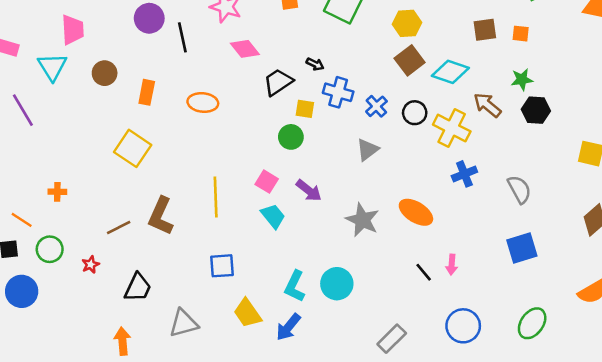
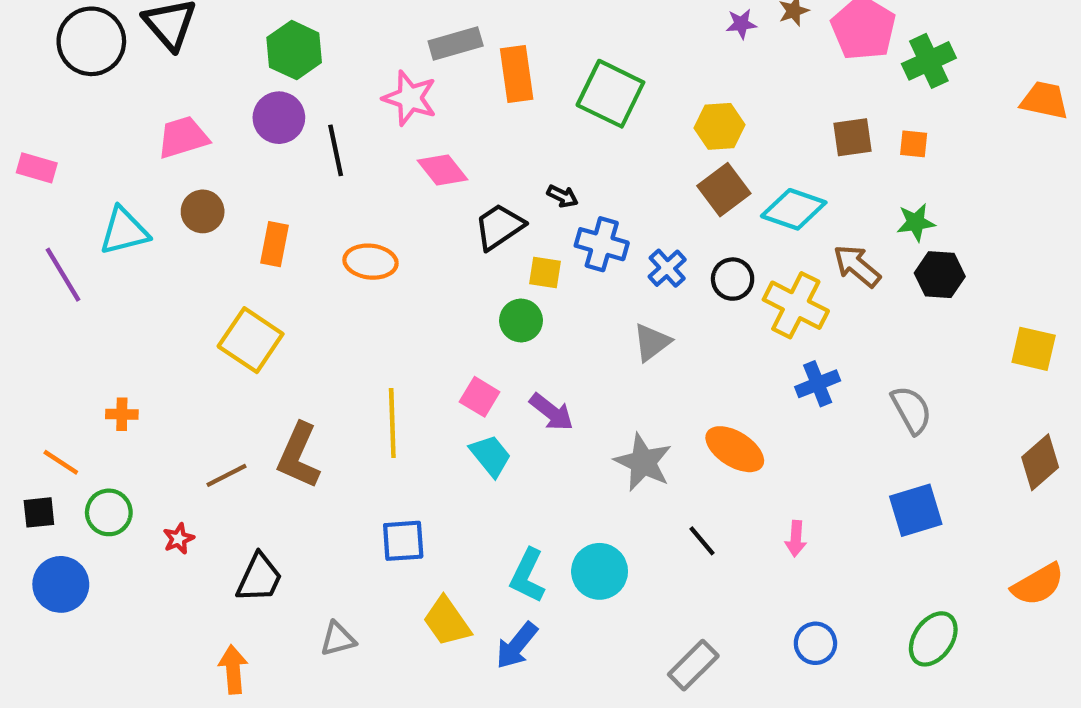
pink trapezoid: (73, 30) -> (183, 137), moved, turned -104
cyan triangle: (52, 67) -> (124, 231), moved, turned 48
black line: (424, 272) -> (702, 541), moved
gray triangle: (184, 323) -> (338, 639), size x0.7
blue circle: (463, 326) -> (815, 643), size x0.7

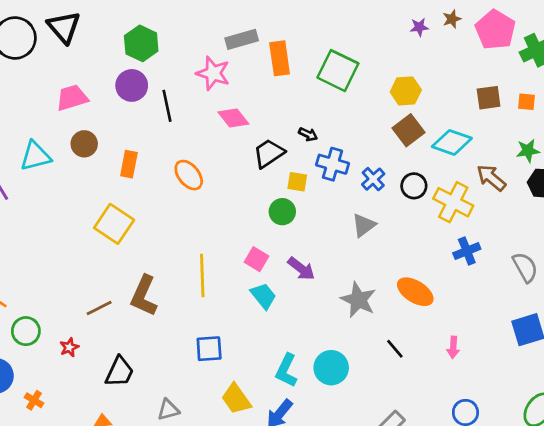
orange ellipse: (371, 262) -> (189, 175), turned 44
orange cross: (122, 414) -> (34, 400), moved, turned 30

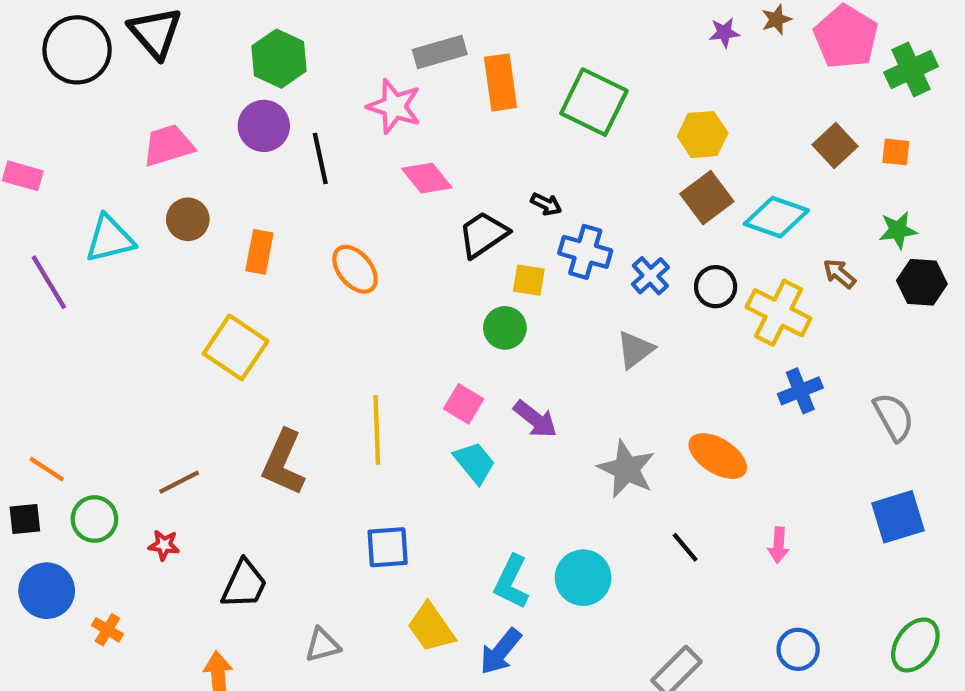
brown square: (489, 98) -> (835, 145), turned -35
brown arrow: (491, 178) -> (839, 274), size x0.7
brown line: (99, 308) -> (179, 482), moved
red star: (69, 347) -> (164, 545), turned 30

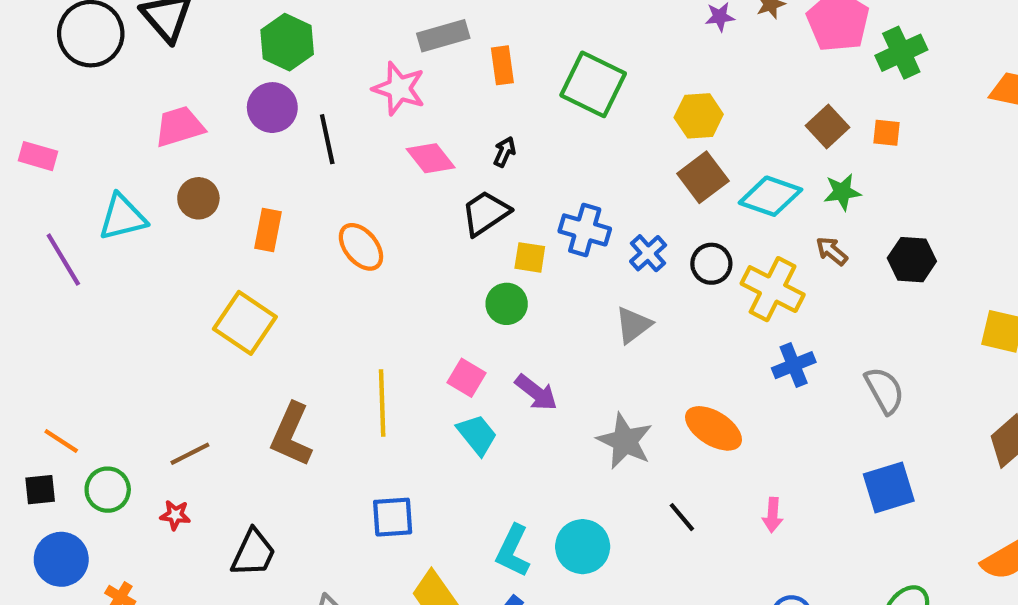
orange rectangle: (501, 82) -> (502, 65), size x0.7
black arrow: (546, 204) -> (505, 152), moved, turned -92
green star: (898, 230) -> (842, 192), moved

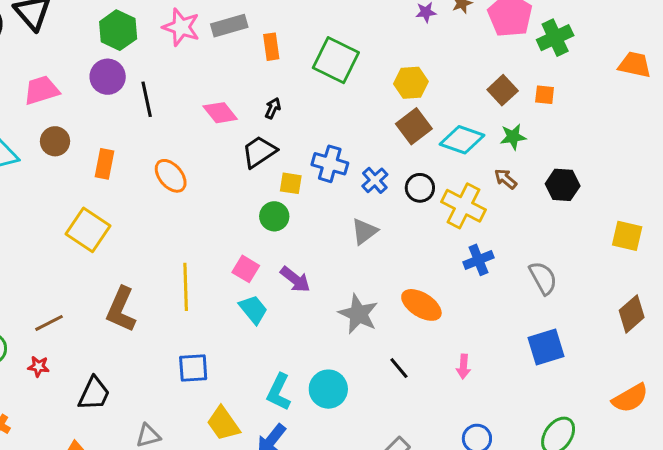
pink star: (399, 89) -> (181, 27), moved

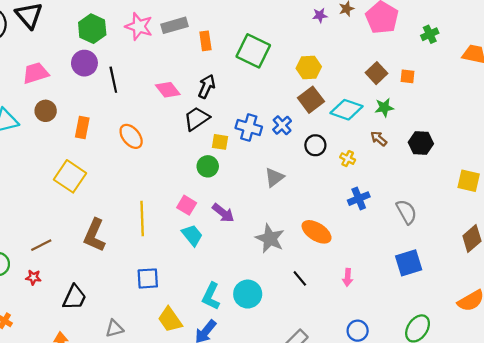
green cross: (555, 38) -> (430, 34), moved, size x0.7
black arrow: (273, 108) -> (207, 86), size x1.5
blue cross: (375, 180) -> (282, 125), moved
yellow cross: (463, 206) -> (348, 159), size x0.5

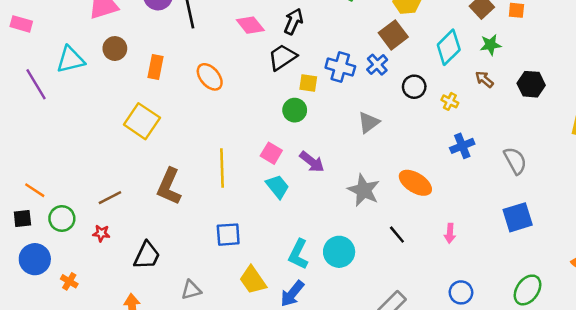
brown square: (311, 100) -> (393, 35), moved
cyan diamond: (346, 110) -> (449, 47), turned -64

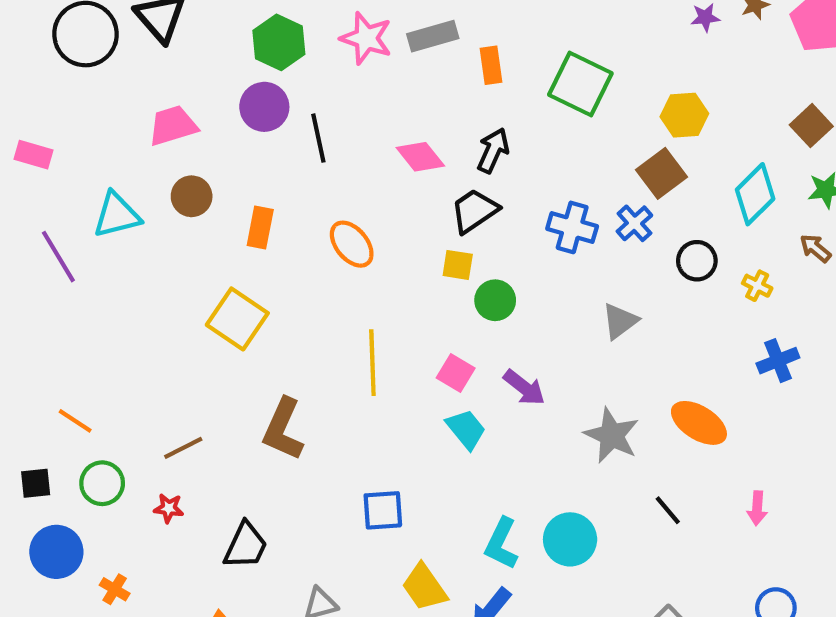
yellow square: (308, 83) -> (458, 265), moved
yellow line: (222, 168) -> (372, 363), moved
orange line: (35, 190) -> (75, 421), moved

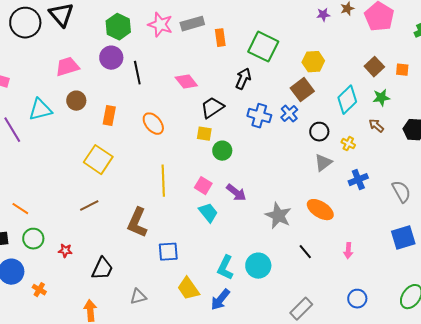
black arrow: (493, 151) -> (243, 79), moved
gray triangle: (620, 321) -> (323, 163), moved
brown L-shape: (283, 429) -> (137, 223), moved
brown line: (183, 448) -> (89, 206), moved

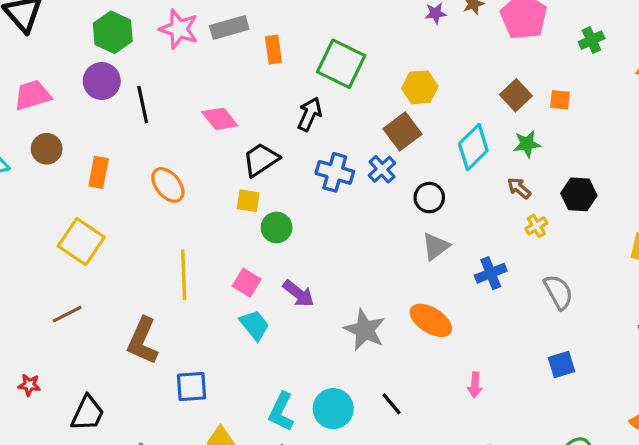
yellow cross: (348, 144) -> (536, 226), moved, turned 32
blue square: (403, 238) -> (562, 364), size x0.7
black line: (305, 252) -> (391, 404), moved

